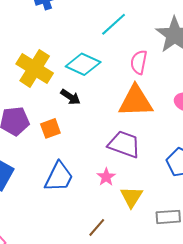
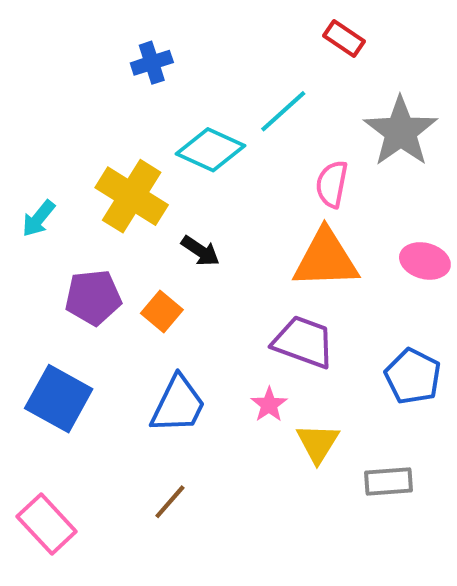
cyan diamond: (83, 64) -> (210, 150), moved
orange square: (50, 128) -> (162, 312), turned -30
brown line: (97, 227) -> (170, 502), moved

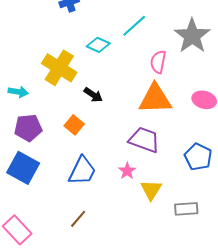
cyan diamond: (210, 150) -> (98, 45), size x0.7
cyan arrow: (38, 218) -> (18, 92), moved, turned -120
purple pentagon: (93, 297) -> (28, 128), moved

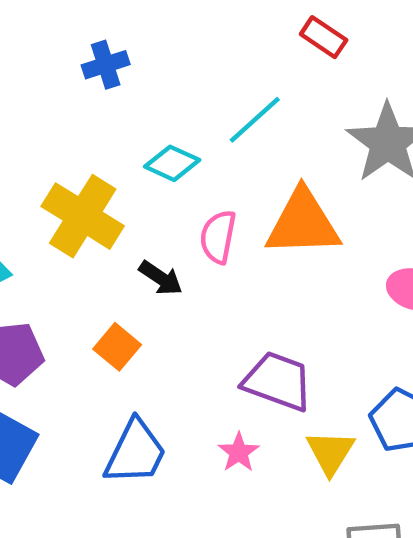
pink semicircle: (158, 62) -> (218, 237), moved
orange triangle: (155, 99) -> (303, 223), moved
yellow triangle: (151, 190) -> (330, 452), moved

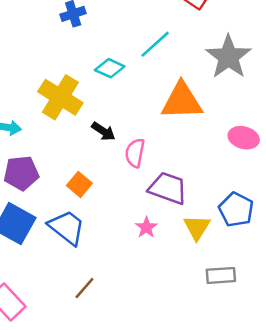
pink semicircle: (218, 237) -> (135, 153), moved
orange square: (117, 347) -> (79, 184), moved
blue trapezoid: (135, 452) -> (67, 227), moved, turned -78

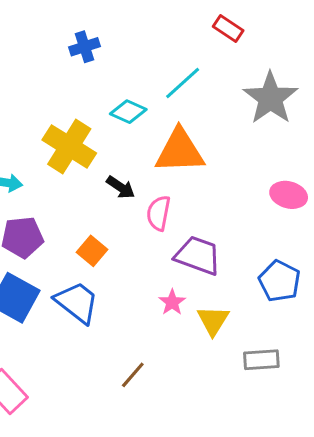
orange triangle: (182, 101) -> (180, 151), moved
yellow triangle: (197, 227) -> (213, 320), moved
brown line: (84, 288) -> (133, 375), moved

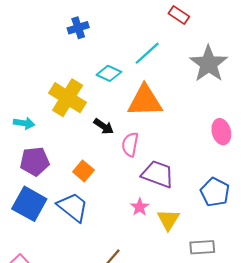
pink ellipse: (289, 195) -> (221, 132), turned 60

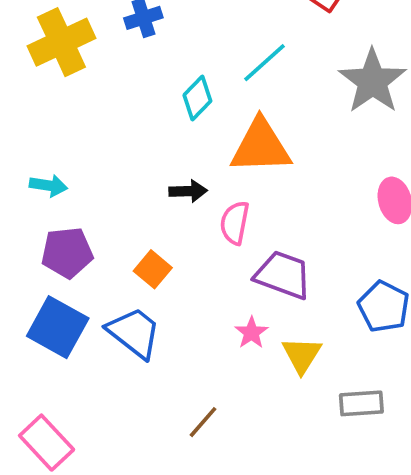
cyan diamond: (109, 73) -> (197, 98), turned -70
yellow cross: (68, 98) -> (61, 42), moved, turned 33
black arrow: (104, 126) -> (188, 191), turned -36

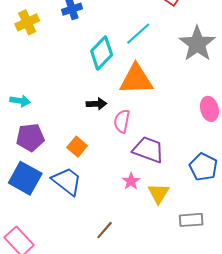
yellow cross: (61, 42) -> (27, 22), size x0.7
cyan diamond: (197, 98) -> (102, 53), size x1.4

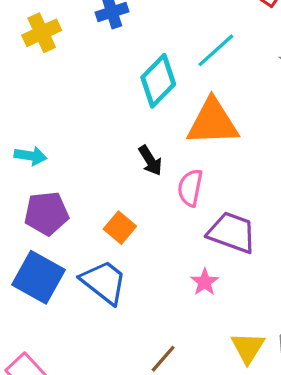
black arrow: (96, 104) -> (150, 161), turned 60
yellow triangle: (159, 193) -> (248, 348), moved

